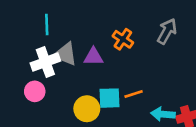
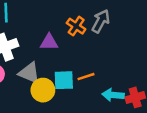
gray arrow: (167, 31) -> (101, 21), moved
gray triangle: (65, 54) -> (29, 73), moved

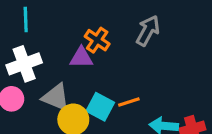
orange cross: (76, 26) -> (97, 40), moved
cyan square: (64, 80) -> (100, 107), turned 30

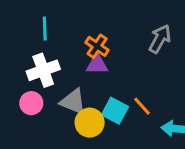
orange cross: (97, 40) -> (97, 46), moved
orange line: (129, 102) -> (142, 106), turned 66

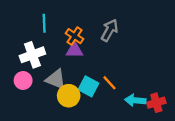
cyan line: (45, 28) -> (44, 23), moved
gray arrow: (160, 39) -> (110, 30), moved

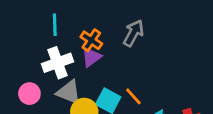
purple triangle: (74, 50) -> (91, 57), turned -36
white cross: (32, 55) -> (58, 63), moved

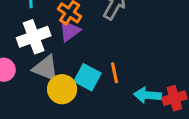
orange line: (133, 96) -> (114, 73), turned 30

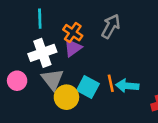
gray triangle: (46, 68) -> (53, 79), turned 30
cyan arrow: (147, 95) -> (127, 86), moved

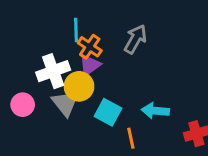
cyan line: (40, 19) -> (76, 30), moved
orange line: (111, 83) -> (131, 138), moved
yellow circle: (66, 97) -> (79, 86), moved

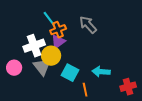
cyan line: (76, 30) -> (49, 19), turned -35
gray arrow: (135, 39) -> (88, 25), turned -72
orange cross: (90, 47) -> (58, 30), turned 35

